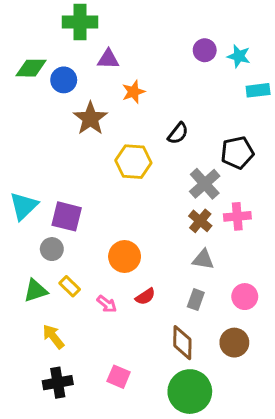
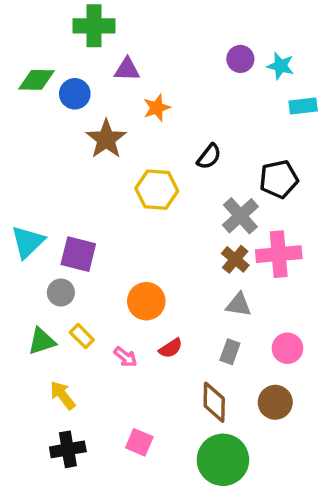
pink cross: (237, 216) -> (279, 254), size x1.4

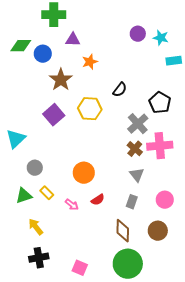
black pentagon: (279, 179) -> (160, 103), turned -30
purple square: (78, 254) -> (54, 115), moved, turned 35
gray triangle: (239, 305) -> (137, 175), turned 42
pink square: (139, 442) -> (80, 268), moved

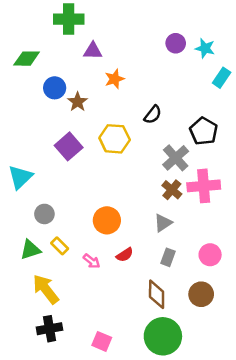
blue circle: (43, 54) -> (55, 88), moved
cyan rectangle: (174, 61) -> (222, 78), turned -49
brown star: (61, 80) -> (78, 102), size x0.7
gray triangle: (137, 175) -> (163, 223), moved, turned 35
yellow arrow: (36, 227) -> (46, 289), size x1.4

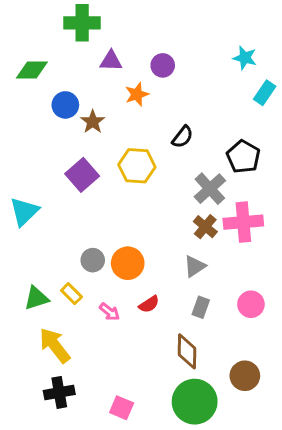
purple circle: (176, 43) -> (163, 65), moved
gray circle: (44, 214) -> (93, 260), moved
brown circle: (201, 294) -> (245, 376), moved

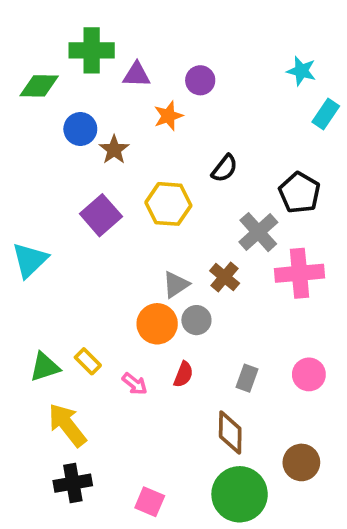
green cross: (82, 23) -> (92, 50), moved
brown cross: (205, 227) -> (225, 277), moved
gray circle: (93, 260) -> (196, 320), moved
gray triangle: (195, 266) -> (176, 284), moved
red semicircle: (149, 304) -> (183, 374), turned -35

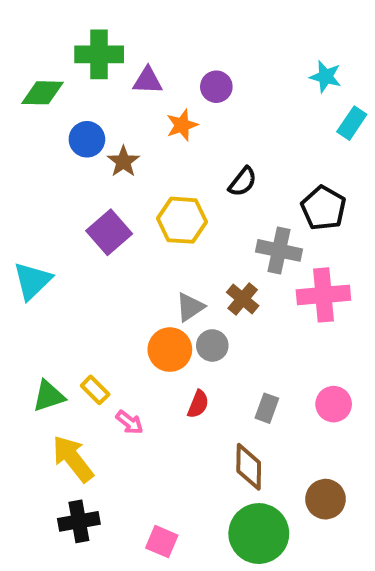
gray cross: (258, 232) -> (279, 250), turned -36
pink arrow: (135, 384) -> (129, 422), moved

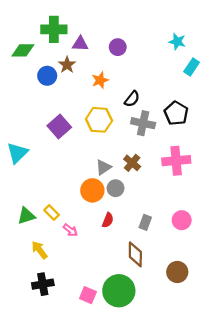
orange star: (182, 125) -> (100, 80), moved
brown star: (123, 162) -> (67, 65), moved
gray cross: (279, 250) -> (143, 123), moved
yellow arrow: (73, 459) -> (39, 250), size x0.7
green circle: (259, 534) -> (119, 291), moved

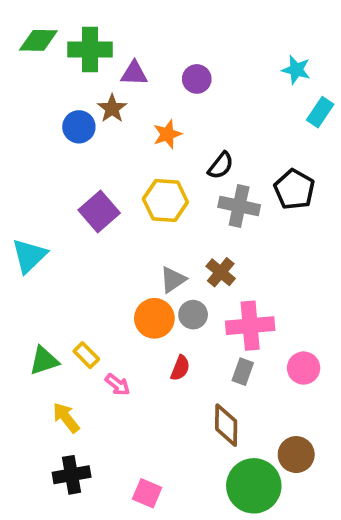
green diamond: (23, 50) -> (38, 40), moved
pink cross: (176, 161) -> (250, 326), moved
green circle: (119, 291) -> (254, 486), moved

